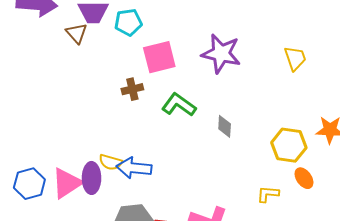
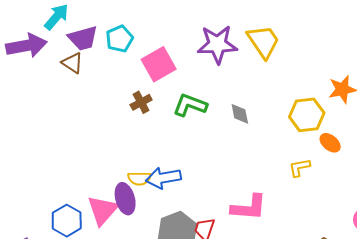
yellow trapezoid: (295, 58) -> (263, 42), moved, size x1.4

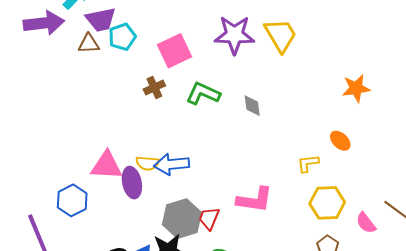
cyan pentagon: (119, 39) -> (122, 37), moved
brown triangle: (72, 63) -> (89, 44), turned -40
yellow hexagon: (307, 115) -> (327, 203), moved
pink triangle: (103, 210) -> (106, 166), moved, turned 48

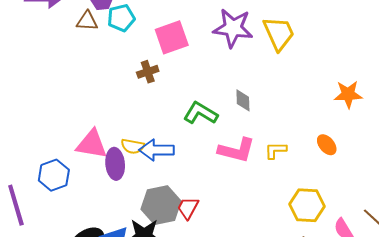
green L-shape: (203, 94) -> (201, 113), moved
yellow L-shape: (308, 163) -> (276, 150), moved
pink L-shape: (255, 200) -> (237, 150), moved

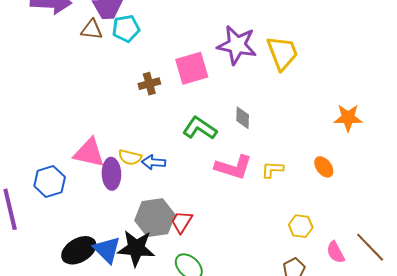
pink square: (172, 37) -> (192, 68), moved
blue arrow: (157, 150) -> (154, 162), size x0.7
yellow hexagon: (307, 205) -> (301, 226), size x0.7

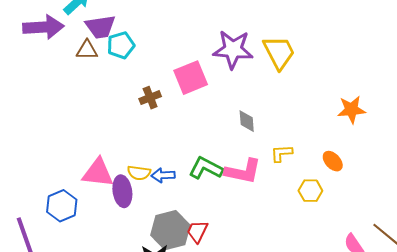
green L-shape: (200, 128) -> (206, 168), moved
yellow L-shape: (272, 170) -> (282, 153), moved
yellow hexagon: (301, 226) -> (310, 191), moved

